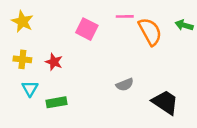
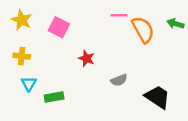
pink square: (87, 29) -> (59, 27), moved
red star: (54, 62) -> (87, 58), moved

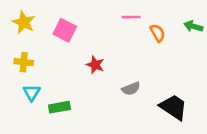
orange semicircle: (143, 30) -> (158, 33), size x0.6

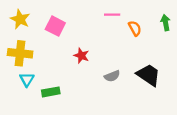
green arrow: (193, 26) -> (166, 23), turned 63
yellow cross: (24, 62) -> (20, 53), size x1.5
black trapezoid: (173, 107) -> (148, 75), moved

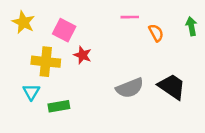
yellow cross: (20, 53) -> (46, 62), moved
red star: (81, 56) -> (83, 55), moved
gray semicircle: (112, 76) -> (130, 88), size x1.5

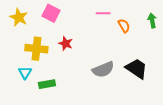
pink square: (64, 30) -> (51, 13), moved

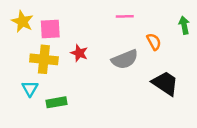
pink square: (51, 13) -> (50, 29), moved, turned -30
orange semicircle: (124, 26) -> (154, 42), moved
gray semicircle: (103, 70) -> (125, 59), moved

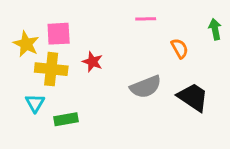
yellow star: (22, 21) -> (26, 44), moved
gray semicircle: (125, 59) -> (146, 87), moved

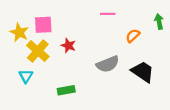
orange semicircle: (180, 48) -> (133, 36), turned -104
yellow cross: (51, 69) -> (38, 51), turned 35
green rectangle: (66, 119) -> (66, 90), moved

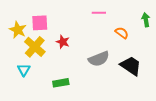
orange semicircle: (133, 36) -> (122, 33), turned 80

